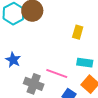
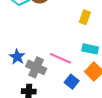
blue star: (13, 60) -> (17, 57), moved

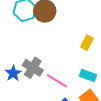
gray cross: (36, 67) -> (33, 68), moved

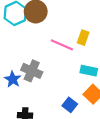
pink line: (57, 81) -> (62, 45), moved

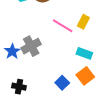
gray cross: (32, 71) -> (31, 46), turned 30

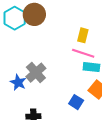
pink line: (63, 26) -> (83, 53), moved

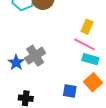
blue square: (76, 102) -> (70, 91), turned -32

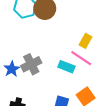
cyan rectangle: (90, 59) -> (66, 67), moved

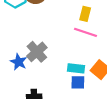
cyan rectangle: (66, 67) -> (76, 68), moved

